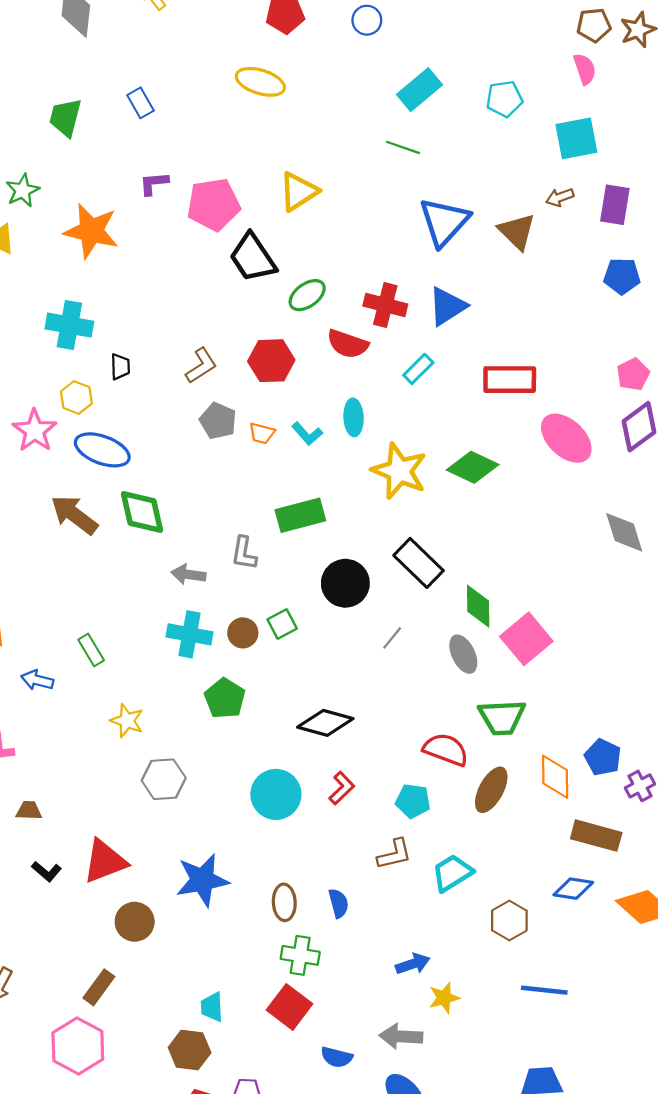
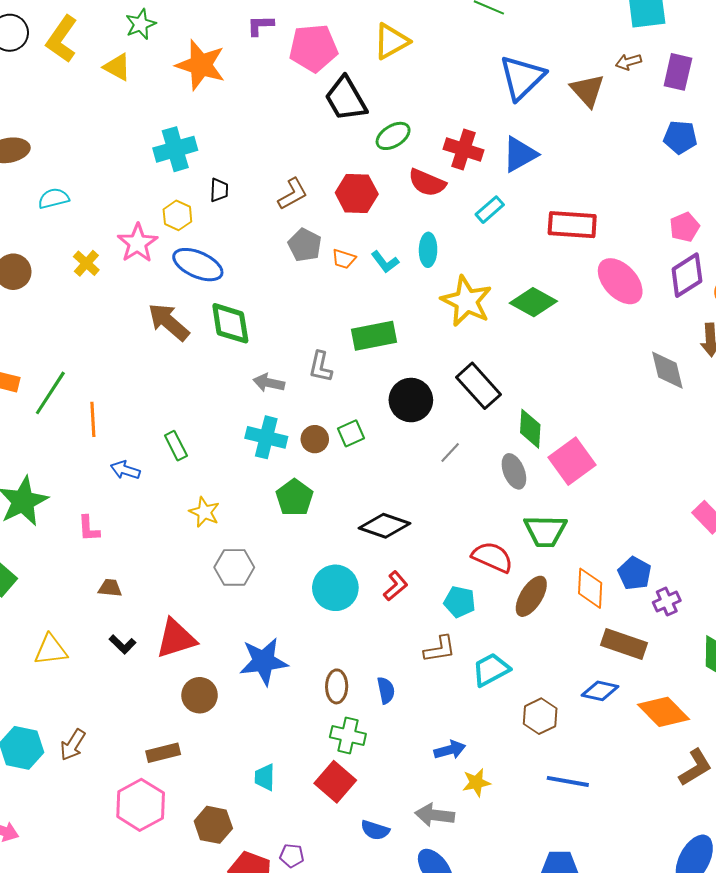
cyan cross: (69, 325) -> (175, 149), turned -30
brown rectangle: (99, 987) -> (163, 753), turned 36
brown hexagon: (190, 1050) -> (213, 825), moved

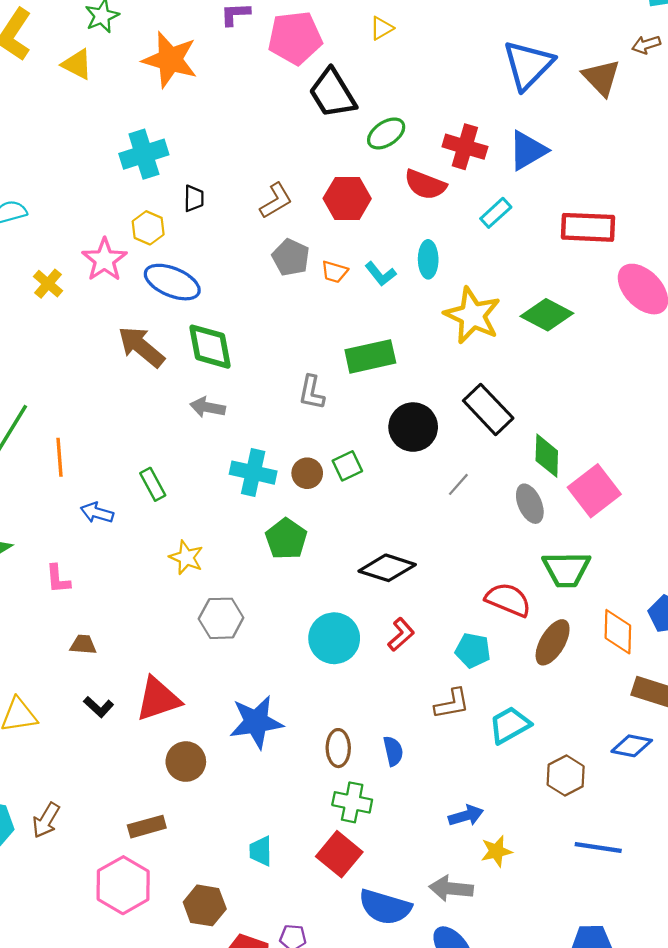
yellow triangle: (391, 41) -> (382, 28), size x0.6
gray arrow: (269, 383) -> (208, 407), moved
blue semicircle: (375, 830) -> (385, 907), size x1.6

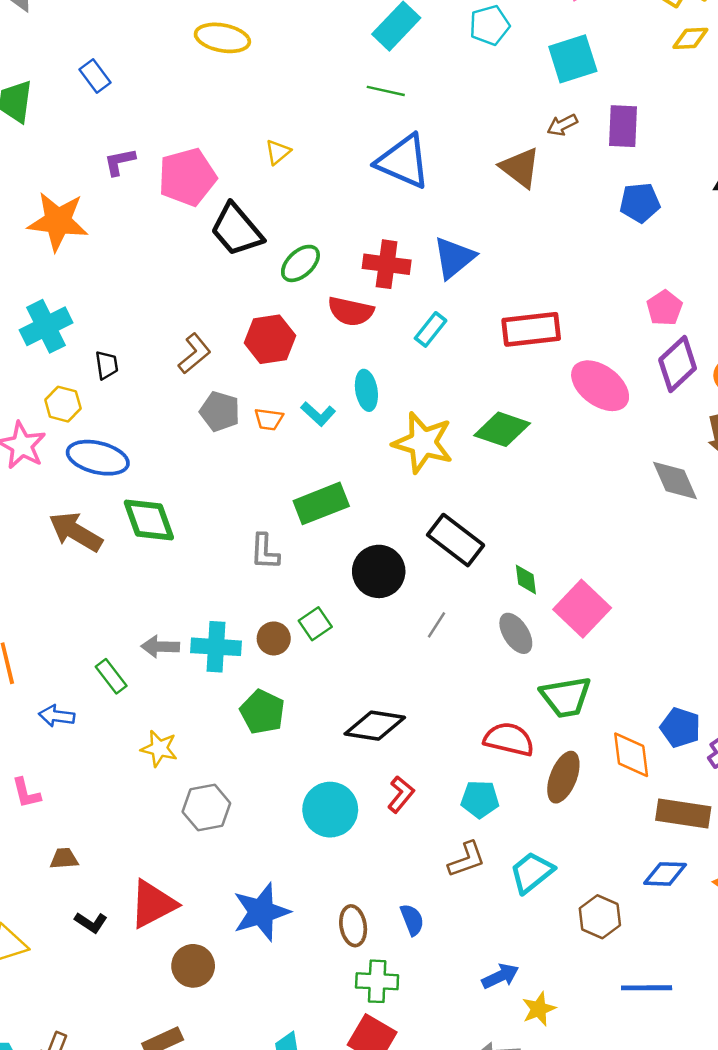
blue triangle: (528, 65) -> (403, 161), moved, turned -42
gray arrow: (208, 407) -> (160, 647), moved
green diamond: (547, 456) -> (526, 579), size x0.7

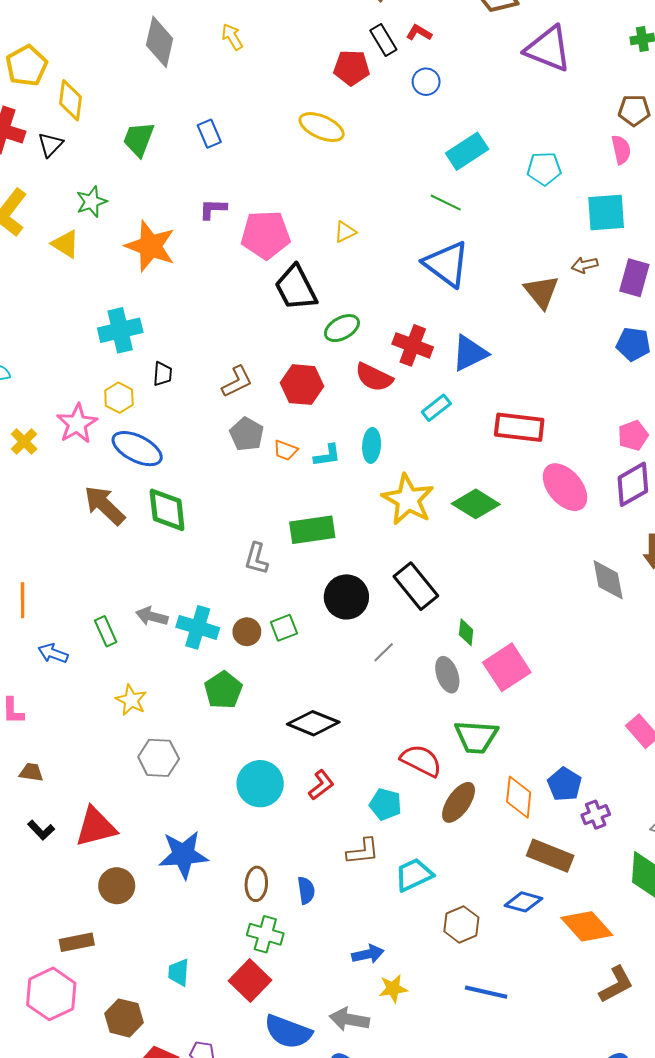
cyan L-shape: (318, 414) -> (327, 455), turned -64

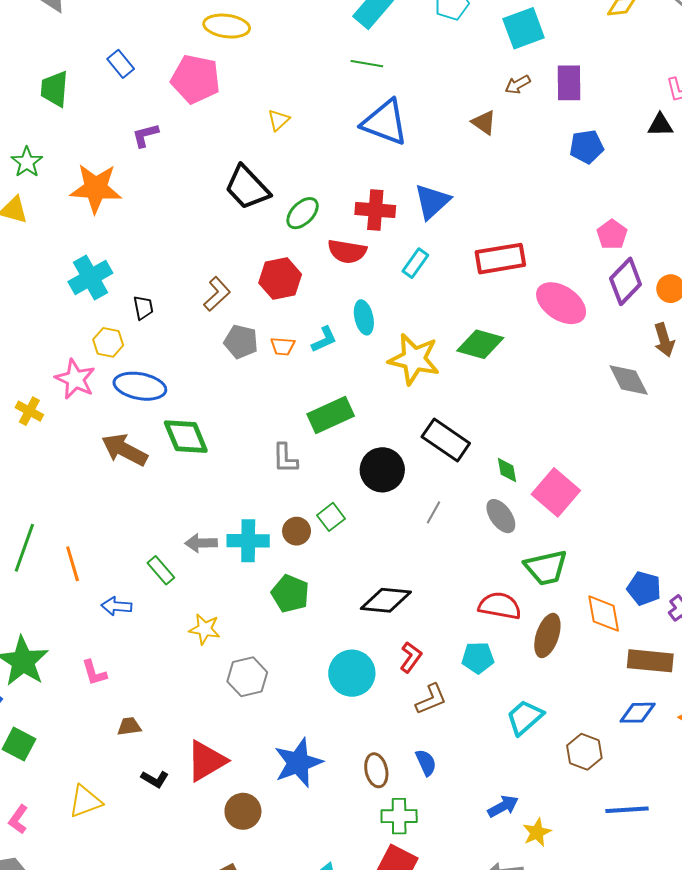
pink pentagon: (266, 235) -> (196, 79), moved, turned 30
brown triangle: (542, 292) -> (484, 122), size x0.7
brown L-shape: (363, 851) -> (431, 699), moved

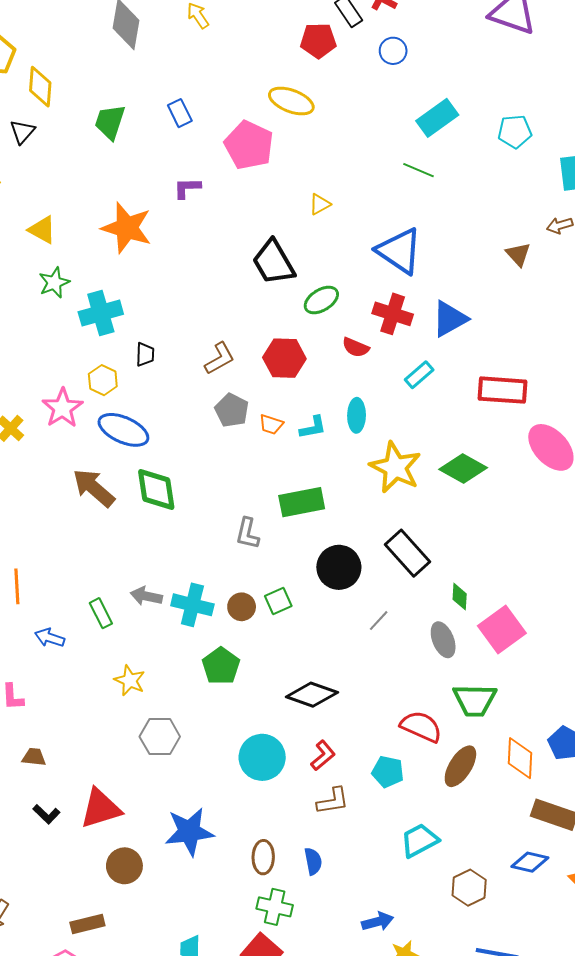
blue triangle: (385, 122) -> (399, 251), moved
green star: (27, 162) -> (54, 283), moved
red semicircle: (347, 251) -> (356, 347), size x0.7

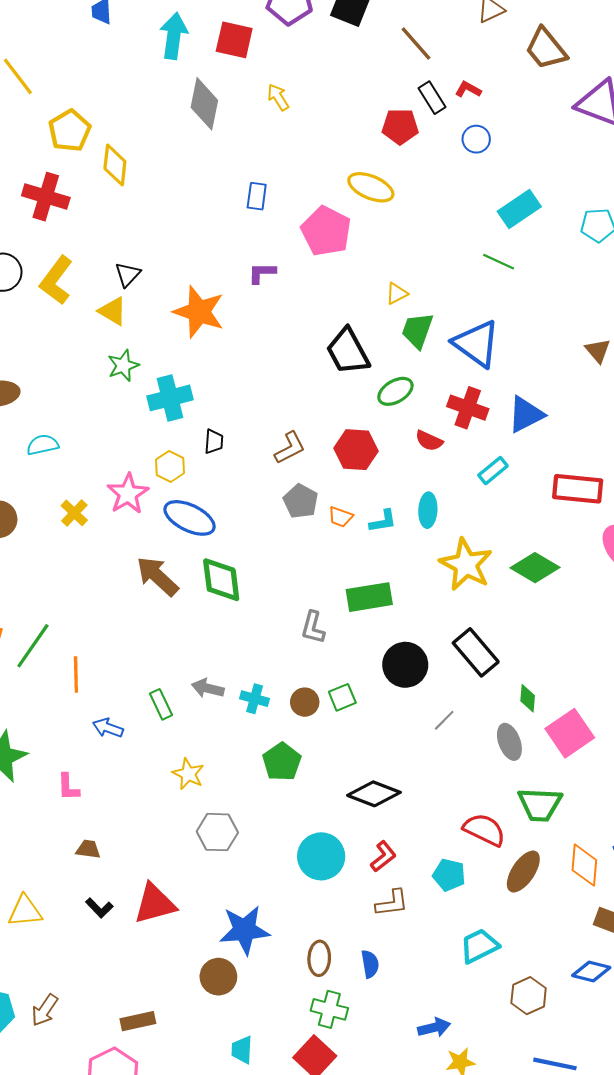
blue rectangle: (180, 113) -> (257, 196), turned 32
green trapezoid: (110, 122) -> (417, 330), moved
black triangle: (22, 132) -> (128, 274), moved
cyan cross: (192, 605) -> (255, 699), size x0.7
brown circle: (124, 866) -> (218, 977), moved

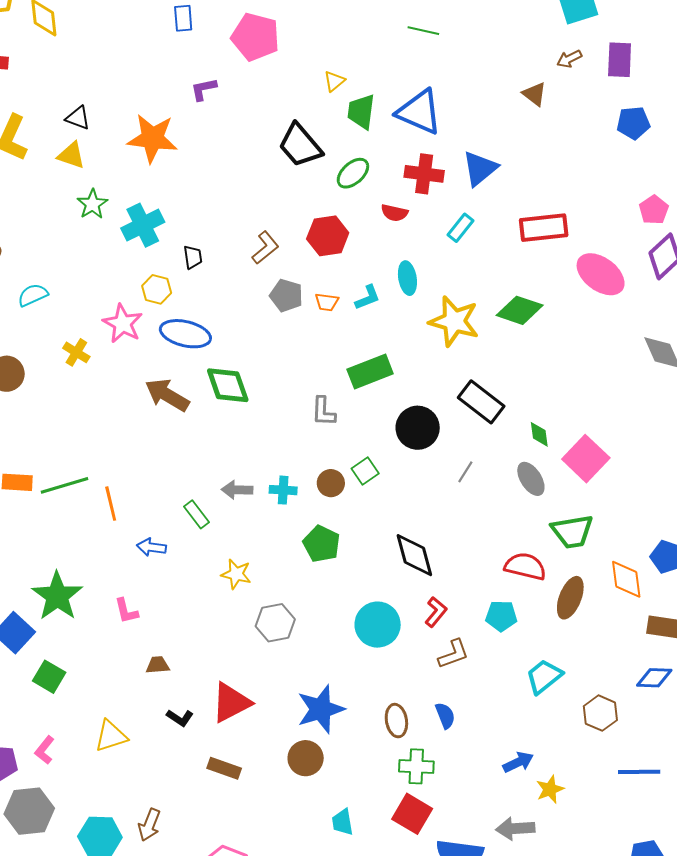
black triangle: (128, 274) -> (78, 118), turned -40
green line: (33, 646) -> (64, 485), turned 51
black diamond: (374, 794) -> (414, 555), turned 66
brown rectangle: (138, 1021) -> (224, 768), moved, turned 44

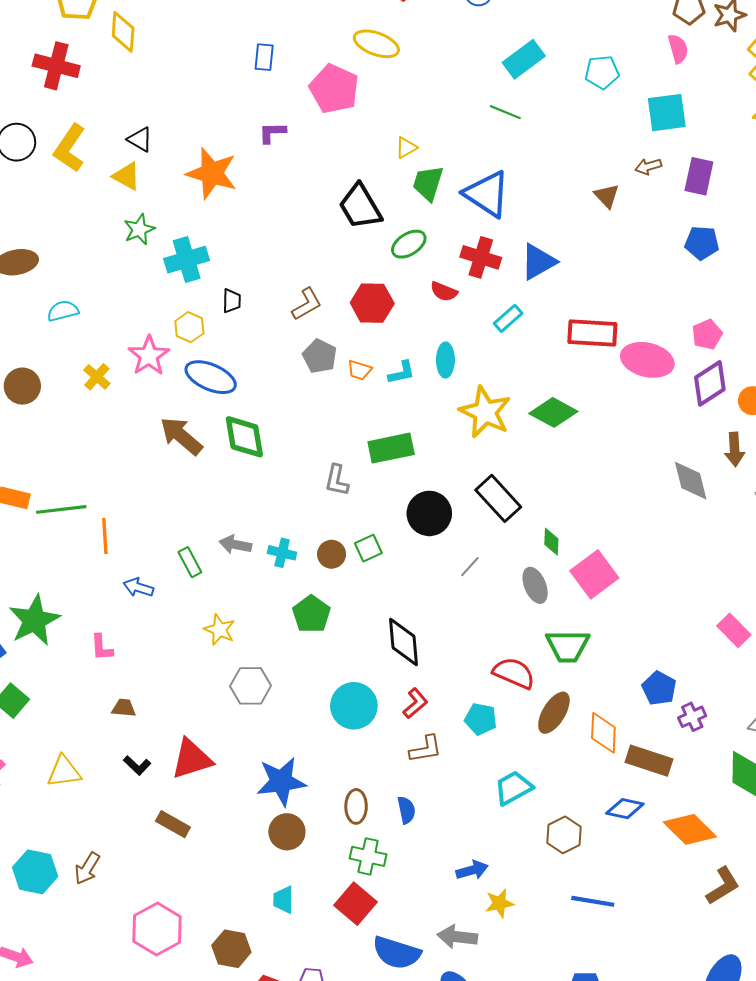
pink ellipse: (601, 274) -> (647, 360), moved, turned -33
orange diamond: (626, 579) -> (603, 733), moved
brown circle: (306, 758) -> (287, 832), moved

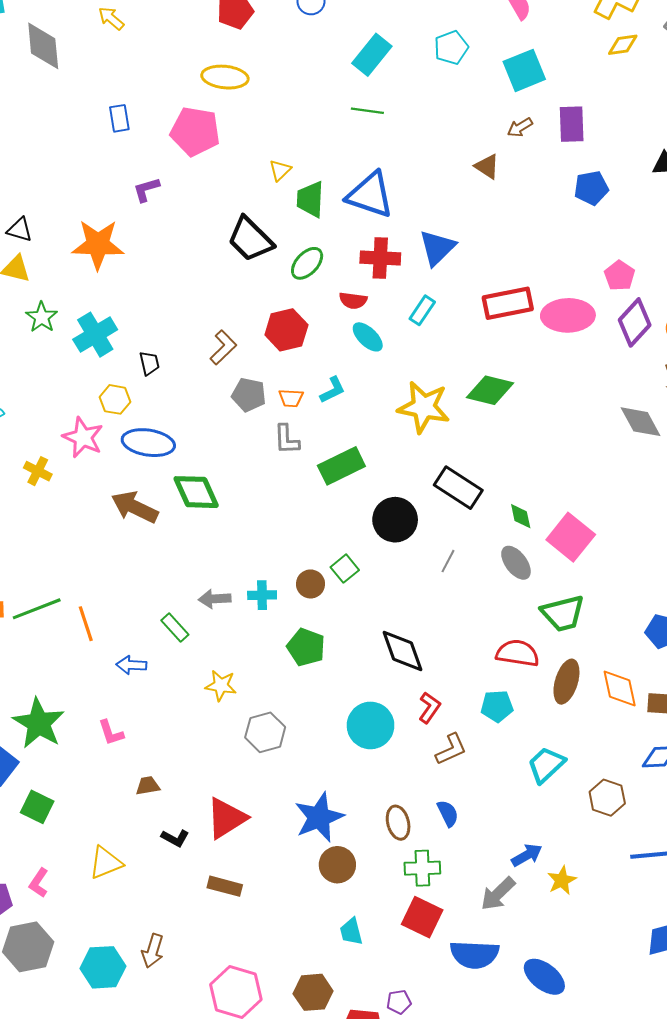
cyan ellipse: (445, 360) -> (368, 337), moved, turned -32
gray L-shape: (337, 480) -> (287, 439), moved
gray arrow: (457, 937) -> (498, 894), moved, turned -36

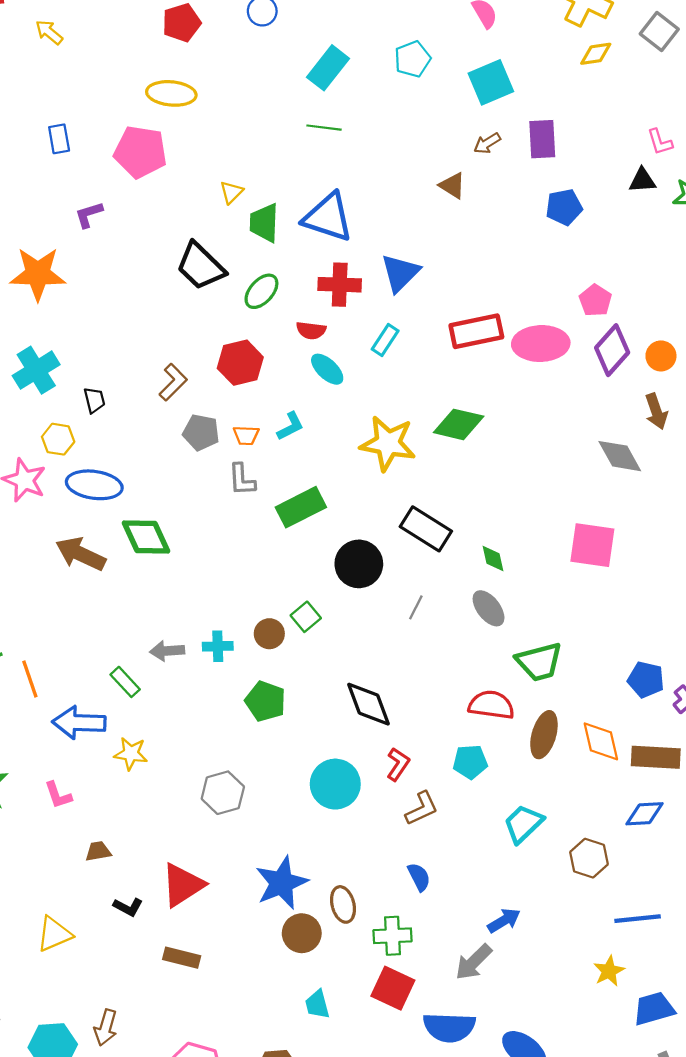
pink square: (571, 537) -> (592, 545), moved, turned -30
blue arrow: (131, 665) -> (79, 723), size x1.6
yellow star: (221, 686) -> (131, 754), moved
brown ellipse: (398, 823) -> (343, 904), moved
yellow star: (562, 880) -> (609, 971), moved

